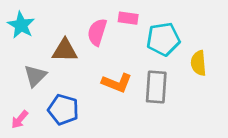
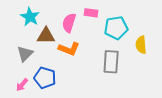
cyan star: (21, 25) -> (30, 17), moved
orange L-shape: (117, 83) -> (69, 49), moved
pink arrow: (20, 119) -> (22, 85), moved

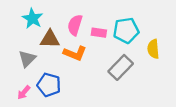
pink rectangle: (91, 13) -> (99, 33), moved
gray rectangle: (111, 62) -> (121, 67), turned 40

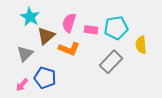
brown triangle: (50, 39) -> (46, 36), turned -42

